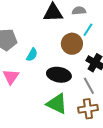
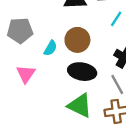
brown circle: (72, 44) -> (77, 40), moved

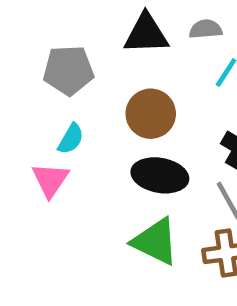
gray pentagon: (20, 31) -> (68, 70), moved
cyan semicircle: (50, 48) -> (71, 139), moved

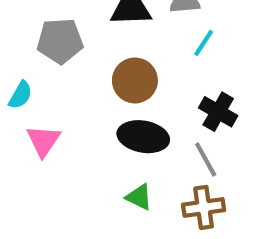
cyan semicircle: (71, 139) -> (20, 95), moved
green triangle: (155, 242) -> (139, 197), size x0.6

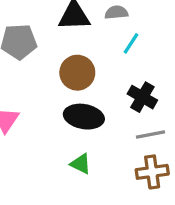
gray line: (206, 160) -> (151, 134), moved, turned -72
brown cross: (204, 207) -> (152, 172), moved

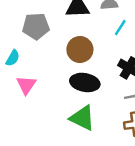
green triangle: (81, 164) -> (82, 118), size x1.6

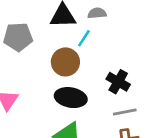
cyan line: (120, 28) -> (84, 38), moved

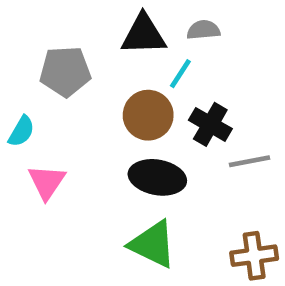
black cross: (118, 82) -> (210, 124), moved
gray line: (125, 112) -> (249, 161), moved

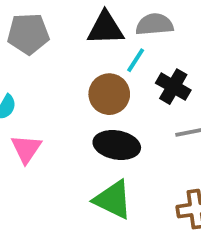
gray semicircle: (203, 30) -> (154, 24), size x1.4
gray pentagon: (65, 71) -> (28, 34), moved
black cross: (210, 124) -> (173, 87), moved

